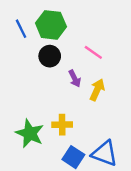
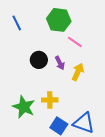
green hexagon: (51, 25) -> (59, 20), moved
black circle: (50, 56) -> (39, 60), moved

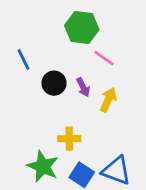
blue line: (17, 23) -> (23, 59), moved
green star: (24, 107) -> (43, 166), moved

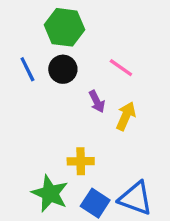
green hexagon: (82, 28) -> (65, 27), moved
black circle: (54, 83) -> (63, 69), moved

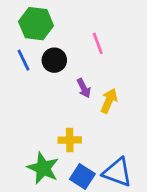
green hexagon: (65, 27) -> (36, 24), moved
pink line: (121, 68) -> (98, 43), moved, turned 35

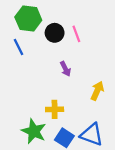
black circle: (54, 60) -> (55, 33), moved
yellow arrow: (109, 101) -> (97, 91), moved

